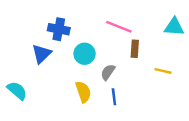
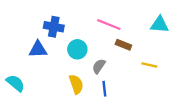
brown rectangle: (135, 49) -> (123, 45), turned -72
blue triangle: (42, 54) -> (38, 49), turned 42

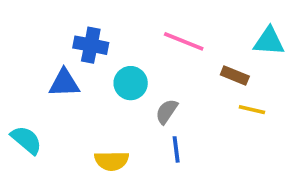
brown rectangle: (123, 45) -> (235, 75), moved
yellow semicircle: (76, 84) -> (112, 161), moved, turned 108

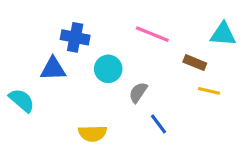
cyan semicircle: (26, 140) -> (22, 100), moved
blue line: (176, 149) -> (159, 124), moved, turned -30

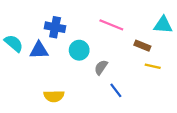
cyan semicircle: (22, 100) -> (14, 43), moved
yellow semicircle: (92, 133) -> (54, 96), moved

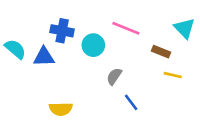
cyan triangle: (163, 25) -> (184, 28), turned 42
cyan circle: (79, 50) -> (93, 45), moved

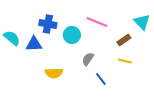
brown rectangle: (161, 52) -> (124, 40), turned -56
yellow line: (173, 75) -> (125, 61), moved
yellow semicircle: (61, 109) -> (54, 73), moved

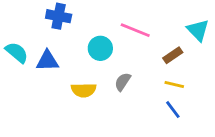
blue cross: (48, 24) -> (59, 16), moved
yellow semicircle: (54, 73) -> (84, 90), moved
blue line: (101, 79) -> (173, 110), moved

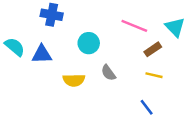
pink line: (135, 30) -> (134, 26), moved
gray semicircle: (123, 82) -> (108, 73), turned -70
blue line: (173, 110) -> (147, 107), moved

